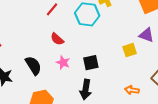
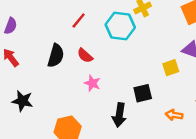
black square: (91, 63) -> (143, 93), moved
black semicircle: (33, 66) -> (56, 56), moved, turned 48

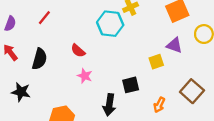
red line: (79, 21) -> (44, 18), moved
black semicircle: (56, 56) -> (39, 59), moved
orange arrow: (174, 115) -> (159, 105), turned -72

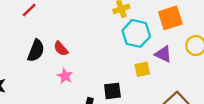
cyan hexagon: (110, 24) -> (136, 33), moved
black semicircle: (39, 59) -> (36, 51), moved

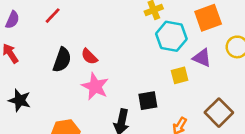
pink star: (65, 76) -> (95, 86), size x1.5

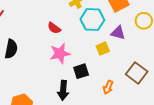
red semicircle: (89, 57) -> (54, 28), moved
pink star: (95, 86) -> (60, 53), moved, turned -30

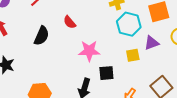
red semicircle: (54, 28) -> (70, 22), moved
purple triangle: (118, 33) -> (152, 43), turned -49

